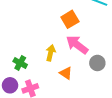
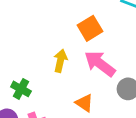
yellow arrow: (51, 53) -> (60, 61), moved

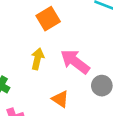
orange square: (90, 28) -> (48, 19), moved

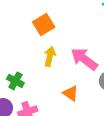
orange square: (48, 19) -> (44, 25), moved

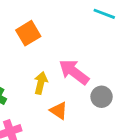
yellow arrow: (50, 56) -> (41, 83), moved

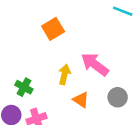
gray circle: (102, 97) -> (118, 97), moved

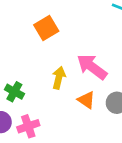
orange triangle: (81, 100) -> (86, 100), moved

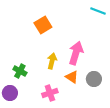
pink arrow: (92, 67) -> (76, 53), turned 70
pink cross: (28, 126) -> (50, 93), moved

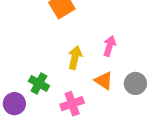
pink arrow: (76, 53) -> (109, 46), size x0.6
green cross: (20, 71) -> (39, 83), moved

